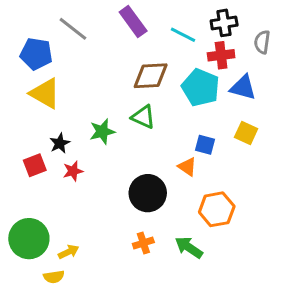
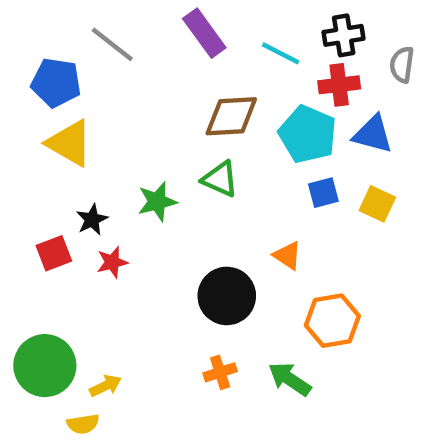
blue square: (205, 145) -> (323, 193), moved, turned -30

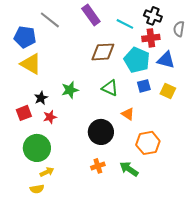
black cross: (344, 35) -> (153, 16), turned 30
green triangle: (220, 179) -> (110, 88), moved
green circle: (45, 366) -> (37, 148), moved

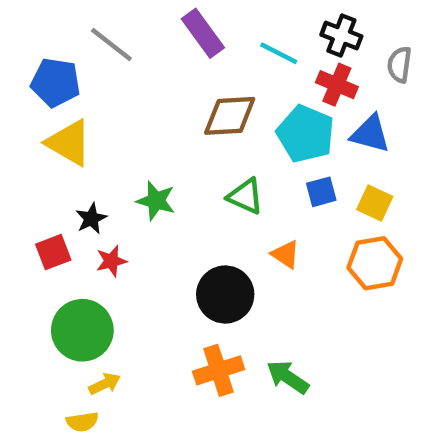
red cross: (151, 38) -> (337, 85), turned 30
green star: (70, 90) -> (156, 201), turned 30
orange hexagon: (148, 143) -> (375, 263), moved
orange cross: (98, 166) -> (219, 370), size x1.5

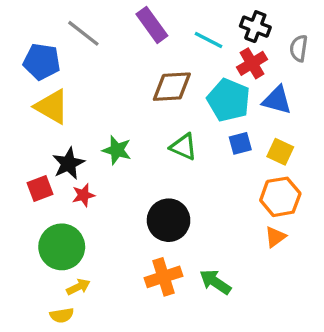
red cross: (337, 85) -> (252, 63), turned 36
black star: (91, 219) -> (68, 163), size x1.4
orange triangle: (286, 254) -> (275, 237), moved, turned 50

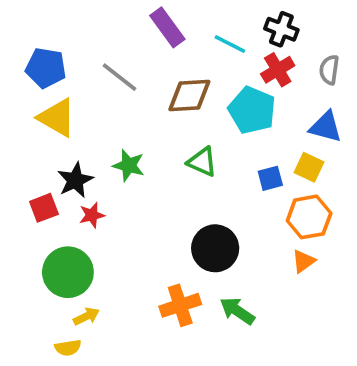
gray line: (83, 33) -> (119, 77), moved
gray semicircle: (299, 48) -> (329, 70), moved
blue triangle: (277, 100) -> (326, 127), moved
blue square: (240, 143) -> (270, 178), moved
black circle: (169, 220) -> (215, 248), moved

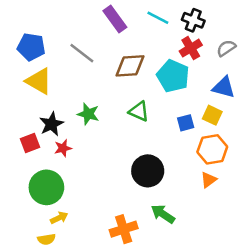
cyan line: (230, 44) -> (158, 18), moved
gray semicircle: (329, 70) -> (226, 48), turned 48
orange cross: (180, 305) -> (124, 229), moved

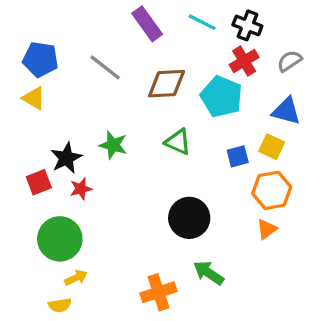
yellow triangle: (39, 81) -> (34, 98), moved, size x0.7

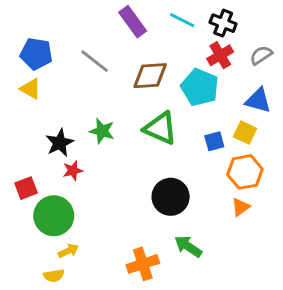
green triangle: (178, 142) -> (160, 128), size x1.4
red square: (39, 182) -> (26, 188), moved

